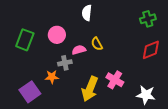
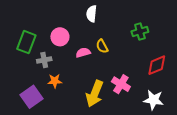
green cross: (148, 19) -> (140, 32), moved
red diamond: (151, 50) -> (157, 65), moved
gray cross: (65, 63) -> (44, 60), moved

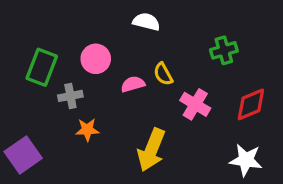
white semicircle: (92, 14) -> (146, 22), turned 98
pink cross: (121, 84) -> (195, 104), moved
purple square: (32, 97) -> (23, 155), moved

